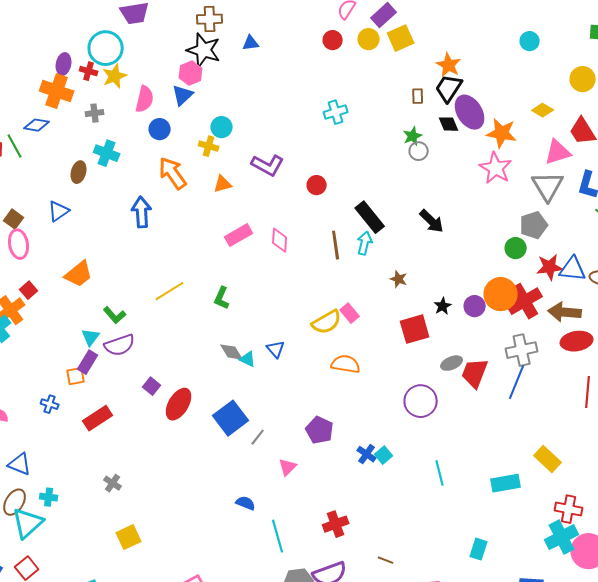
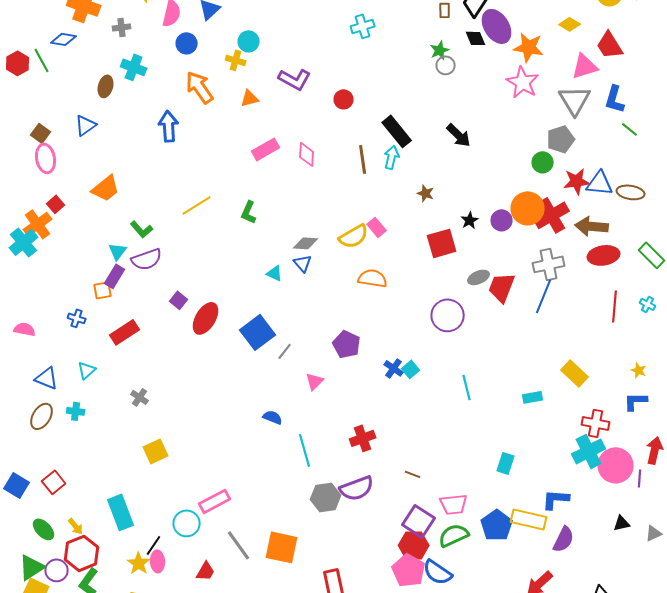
gray diamond: (232, 352) -> (306, 243), moved, turned -55
cyan rectangle: (506, 483) -> (533, 397), size x0.7
cyan triangle: (28, 523) -> (87, 370), moved, size x0.6

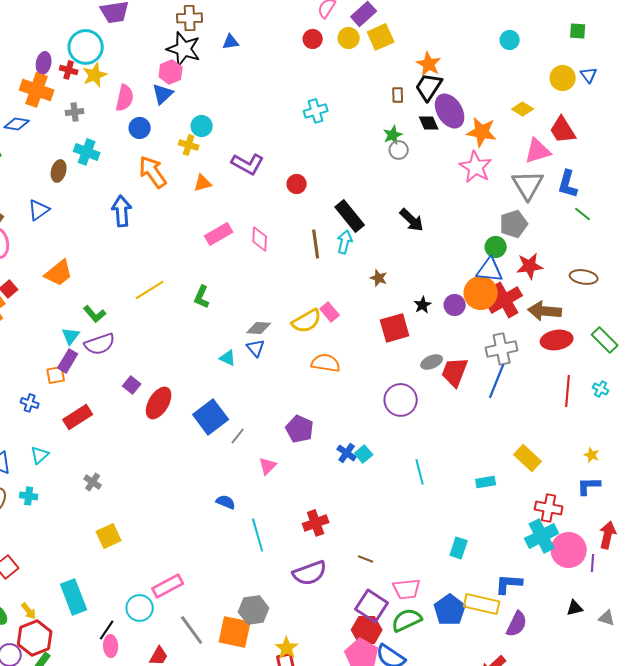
blue triangle: (600, 183) -> (490, 270), moved
gray hexagon: (326, 497) -> (254, 610), moved
gray triangle: (654, 533) -> (607, 618), turned 42
yellow star: (139, 563) -> (287, 648), moved

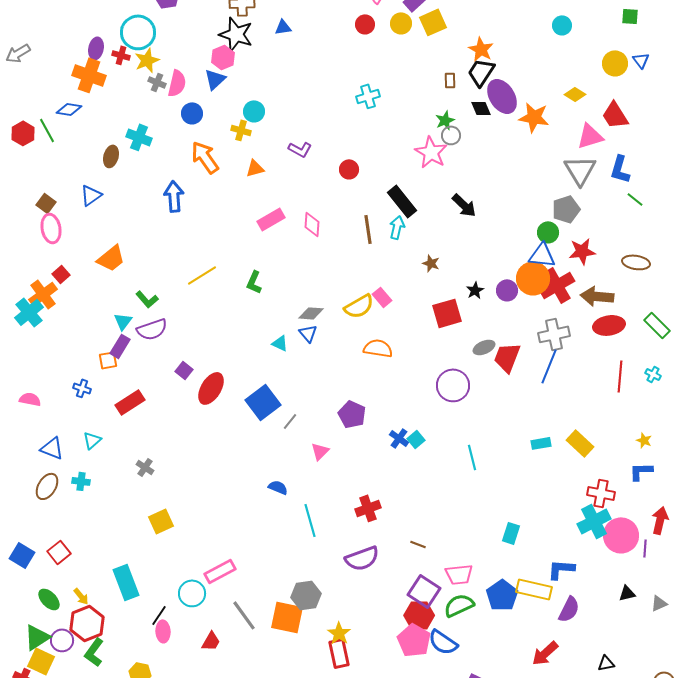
gray cross: (75, 112) -> (157, 82), moved, turned 30
purple L-shape: (248, 164) -> (300, 149), size x0.7
pink star: (476, 167) -> (431, 152), moved
cyan rectangle: (486, 482) -> (541, 443), moved
gray triangle: (607, 618) -> (659, 603), turned -42

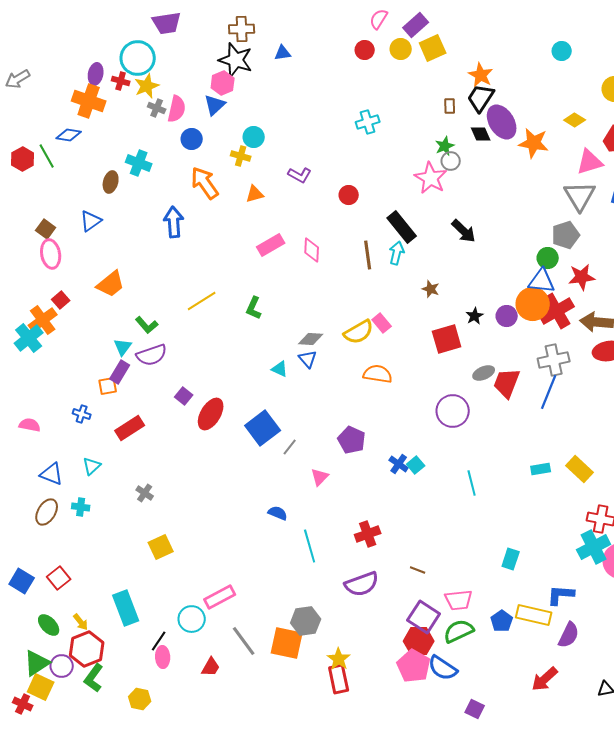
blue pentagon: (502, 595) -> (502, 621), size x0.7

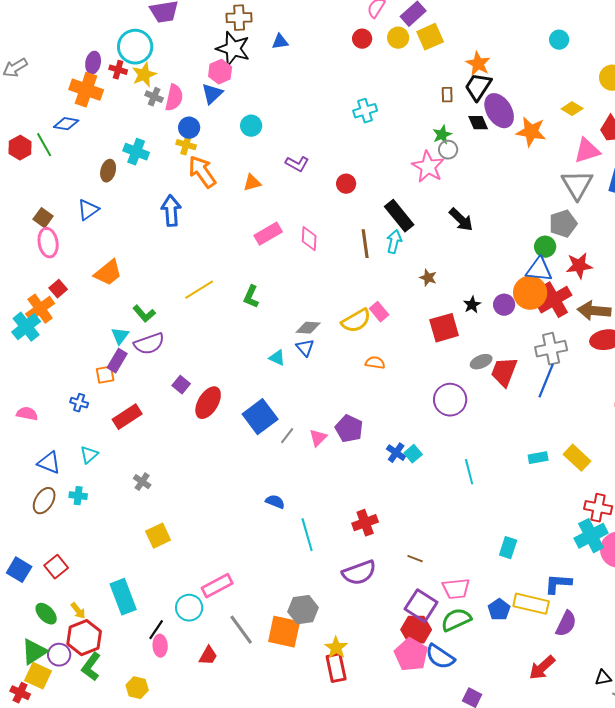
yellow cross: (241, 156) -> (186, 145), moved
orange semicircle: (378, 374) -> (375, 363), size x0.7
pink triangle: (320, 477) -> (318, 438), moved

